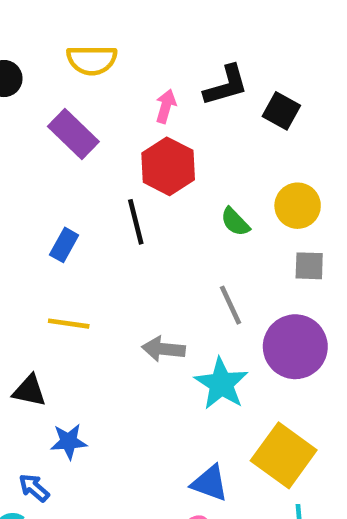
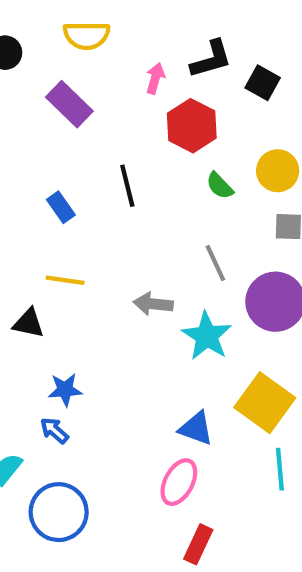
red hexagon: (168, 166) -> (192, 126), moved
blue rectangle: (64, 245) -> (61, 207), turned -64
black triangle: (29, 391) -> (29, 323), moved
blue arrow: (34, 488) -> (54, 431), moved

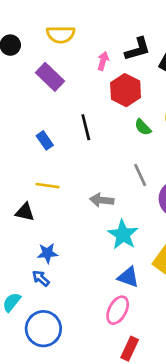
cyan star: (207, 336) -> (123, 235), moved

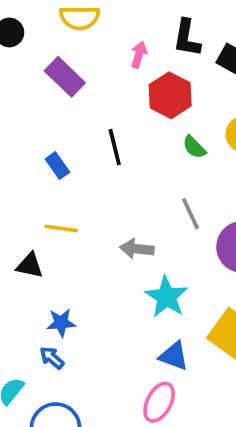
black L-shape: (138, 49) -> (187, 38), turned 116

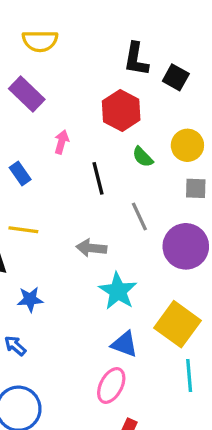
pink arrow: (139, 55) -> (62, 142), moved
black line: (115, 147) -> (98, 178), moved
blue star: (61, 323) -> (30, 299), moved

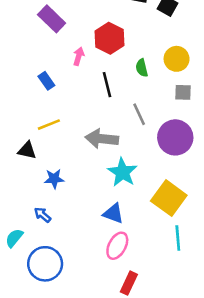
red hexagon: (121, 111) -> (110, 38), moved
green semicircle: (143, 157) -> (142, 68), turned 30
yellow line: (23, 230) -> (49, 125), turned -30
gray arrow: (91, 248) -> (102, 139), size x1.4
blue triangle: (124, 344) -> (113, 213), moved

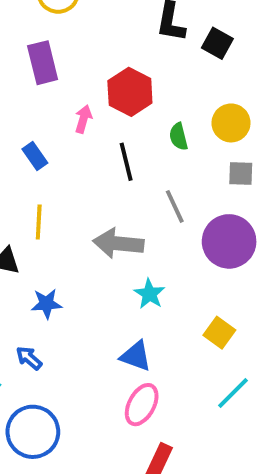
purple rectangle: (52, 19) -> (43, 63), turned 32
yellow line: (49, 125) -> (39, 222), turned -65
cyan star: (122, 172) -> (149, 294), size x0.7
yellow square: (169, 198) -> (219, 333), size x0.6
cyan line: (178, 238) -> (233, 393), turned 50

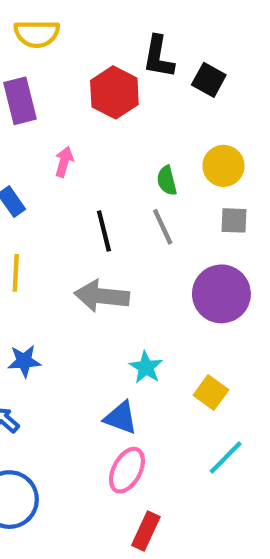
red hexagon: (130, 92) -> (114, 92), moved
black line: (126, 162) -> (104, 231), moved
gray line: (175, 206) -> (163, 227), moved
cyan star: (149, 294) -> (146, 367), moved

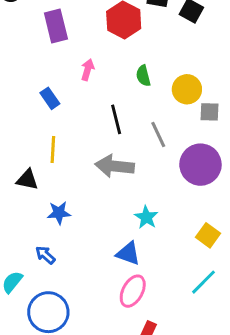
yellow circle: (224, 166) -> (187, 89), moved
green semicircle: (167, 181) -> (143, 76), moved
gray line: (163, 227) -> (158, 134), moved
yellow square: (211, 393) -> (208, 235), moved

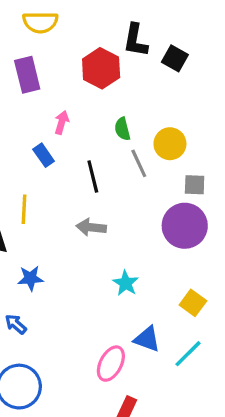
blue rectangle: (50, 98) -> (44, 155), moved
gray square: (210, 112) -> (195, 185), moved
gray line: (158, 134) -> (139, 163), moved
gray arrow: (115, 166) -> (91, 227), size x0.7
blue triangle: (128, 253) -> (147, 339), moved

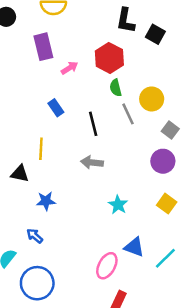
red hexagon: (101, 68) -> (109, 58), moved
pink arrow: (62, 122) -> (70, 68), moved, turned 42
gray square: (195, 185) -> (170, 130), turned 35
purple circle: (185, 226) -> (163, 161), size x0.7
yellow square: (193, 303) -> (167, 204), moved

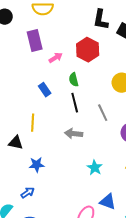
green semicircle: (116, 88) -> (74, 80), moved
gray line: (128, 114) -> (103, 113), moved
blue arrow: (35, 236) -> (28, 193), turned 104

